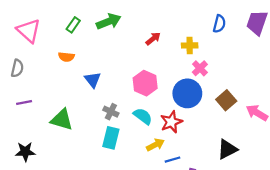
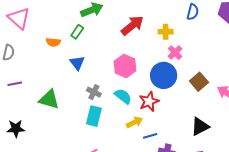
green rectangle: (73, 25) -> (77, 32), moved
red arrow: (153, 39) -> (132, 25), size x1.6

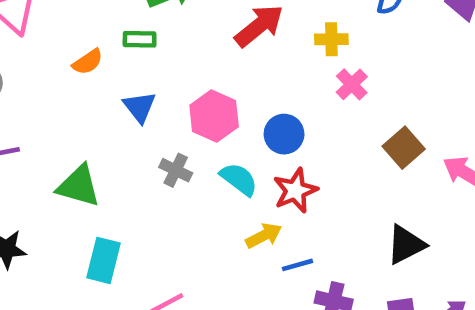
green rectangle: (77, 32) -> (140, 39), turned 56
orange semicircle: (53, 42) -> (88, 62), turned -40
pink hexagon: (125, 66) -> (214, 116), moved
blue circle: (164, 75) -> (284, 134), moved, size x0.7
cyan rectangle: (94, 116) -> (103, 260), moved

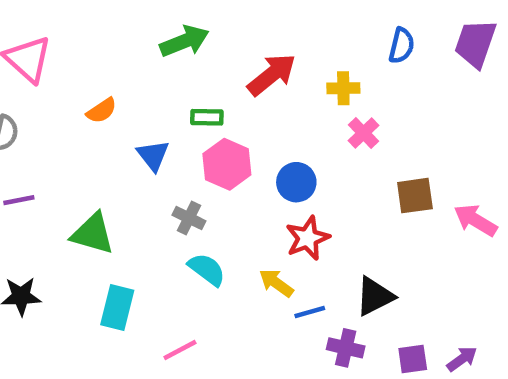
green rectangle: (140, 39) -> (207, 117), moved
brown square: (404, 148) -> (415, 196), turned 33
cyan semicircle: (239, 179) -> (207, 269), moved
yellow arrow: (264, 236) -> (276, 283), turned -117
black triangle: (406, 245) -> (375, 296), moved

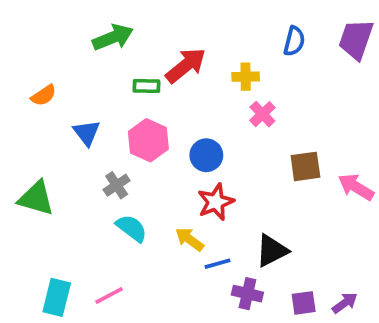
green rectangle: (207, 117) -> (146, 86), moved
gray cross: (189, 218) -> (117, 185), turned 30
cyan rectangle: (117, 308) -> (57, 297), moved

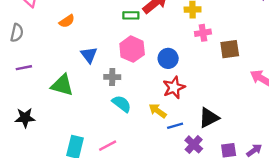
pink cross: (262, 114) -> (203, 33), turned 35
blue triangle: (87, 133) -> (89, 55), moved
brown square: (305, 166) -> (230, 49), moved
gray cross: (117, 185) -> (112, 77), turned 35
purple cross: (247, 294) -> (194, 144), turned 30

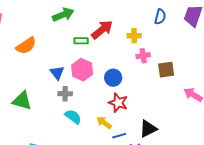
orange semicircle: (67, 21) -> (26, 46), size x1.5
blue triangle: (89, 55) -> (57, 73), moved
red star: (174, 87) -> (118, 103), turned -30

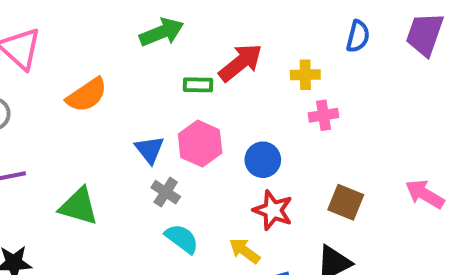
brown square: (166, 70) -> (346, 202), moved, turned 30
gray cross: (65, 94) -> (166, 192), turned 32

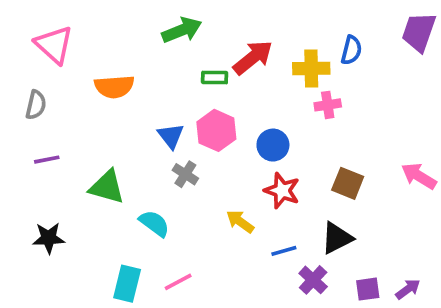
blue semicircle: (358, 36) -> (351, 50), moved
yellow cross: (305, 75) -> (311, 68), size x1.4
orange semicircle: (87, 95) -> (114, 87), turned 30
cyan semicircle: (182, 239) -> (154, 223), moved
yellow arrow: (245, 251) -> (240, 222), moved

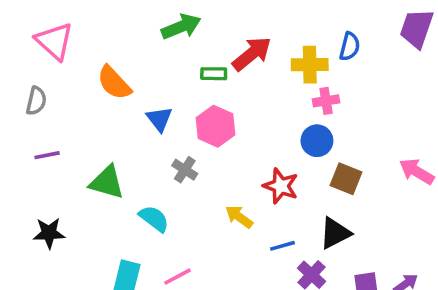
orange semicircle: (114, 87) -> (114, 83), turned 51
blue triangle: (171, 136) -> (159, 119), moved
blue circle: (273, 145) -> (317, 141), moved

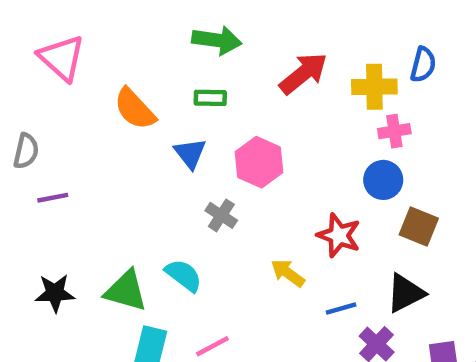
green arrow: (181, 27) -> (217, 40), turned 30
green rectangle: (214, 74) -> (210, 98), moved
gray semicircle: (36, 101) -> (26, 151), moved
green triangle: (107, 182) -> (126, 291), moved

